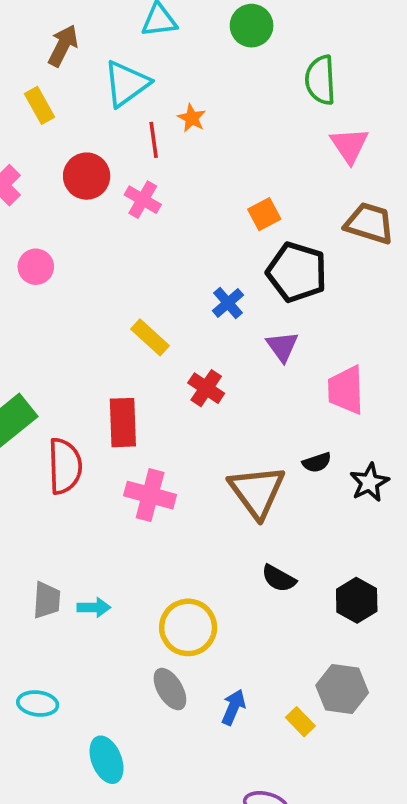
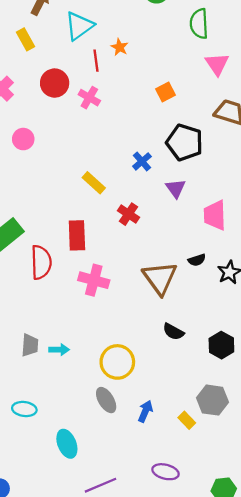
orange square: (264, 214) -> (165, 92), moved

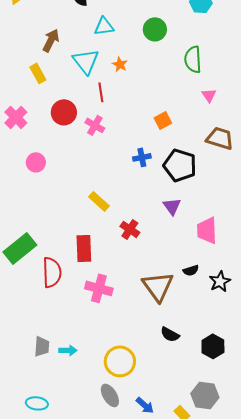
cyan triangle: (79, 26) -> (86, 61), turned -32
orange star: (120, 47) -> (120, 64), moved
pink triangle: (217, 64) -> (209, 95), size x0.7
blue cross: (142, 161) -> (142, 157), moved, turned 30
blue arrow: (145, 411) -> (145, 405), turned 108

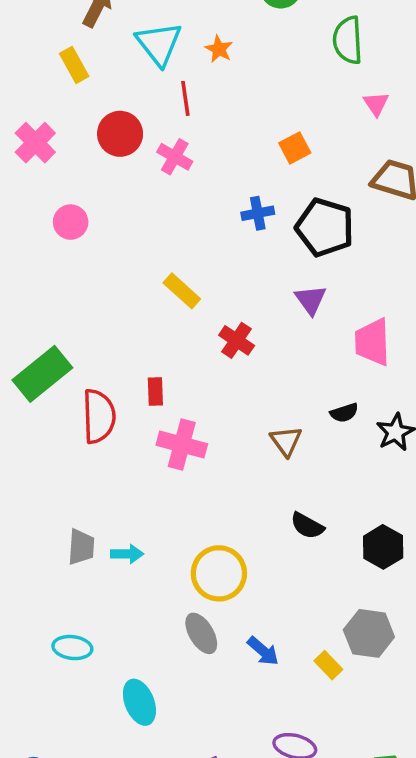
red rectangle: (84, 248) -> (155, 392), moved, size x0.6
brown triangle: (158, 286) -> (286, 441), size x0.6

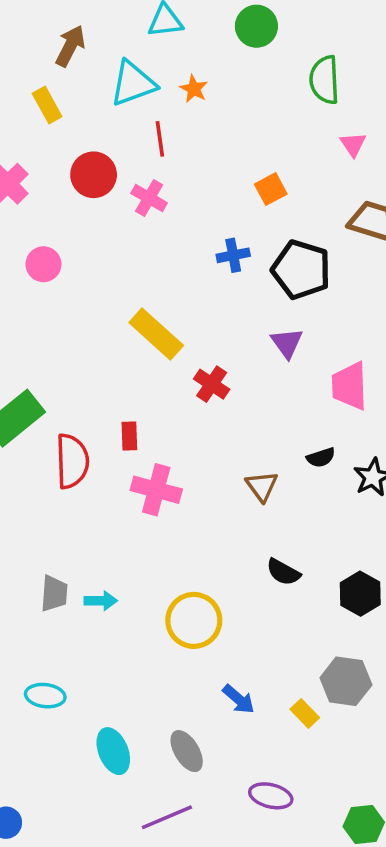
cyan triangle: (159, 44) -> (133, 83), turned 48
yellow rectangle: (182, 291) -> (156, 334), size x1.4
gray ellipse: (201, 633) -> (187, 751), moved

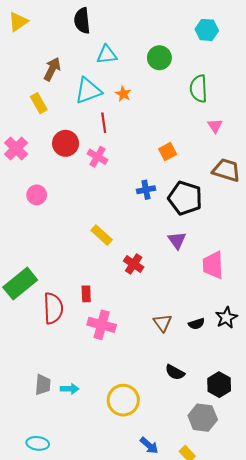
yellow rectangle: (156, 334) -> (102, 235), size x0.7
black semicircle: (321, 458) -> (197, 324), moved
gray hexagon: (346, 681) -> (203, 418), moved

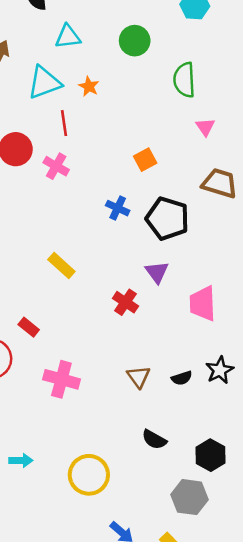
blue cross: (146, 190) -> (118, 208), turned 36
red cross: (134, 264) -> (125, 302), moved
red rectangle: (86, 294) -> (29, 327), moved, turned -49

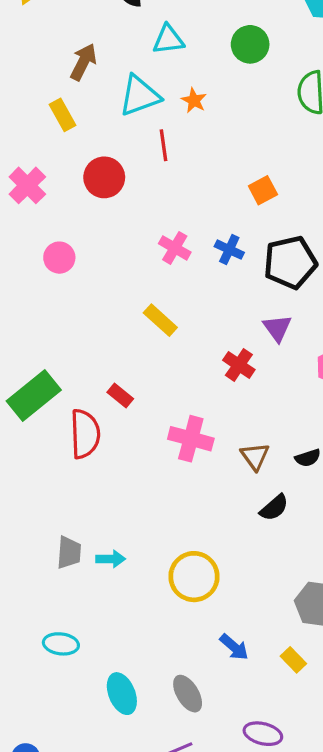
pink cross: (56, 166) -> (175, 248), moved
black pentagon: (167, 218) -> (290, 262), turned -30
pink cross: (61, 379) -> (191, 439), moved
black semicircle: (154, 440) -> (274, 508), moved, turned -70

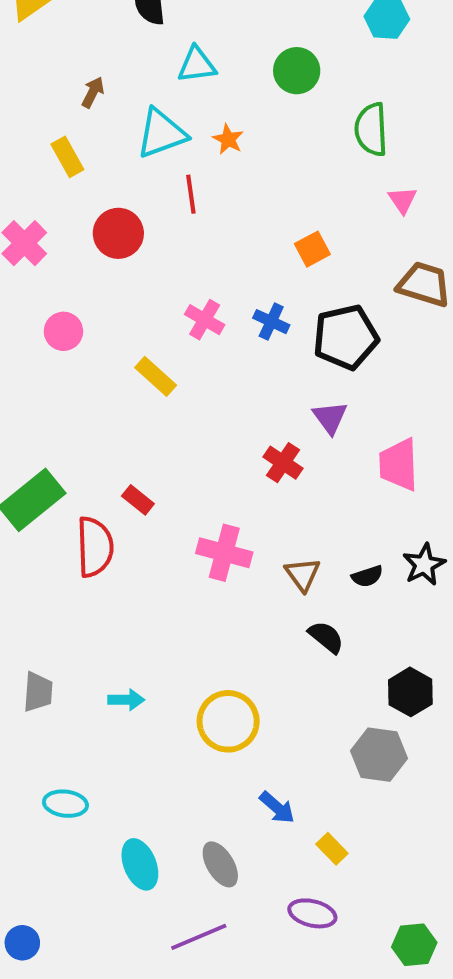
brown arrow: (83, 62) -> (93, 92), size x0.7
yellow rectangle: (160, 320) -> (156, 376), moved
black semicircle: (274, 508) -> (326, 637), turned -100
gray trapezoid: (69, 553) -> (38, 692), moved
yellow rectangle: (293, 660) -> (332, 849), moved

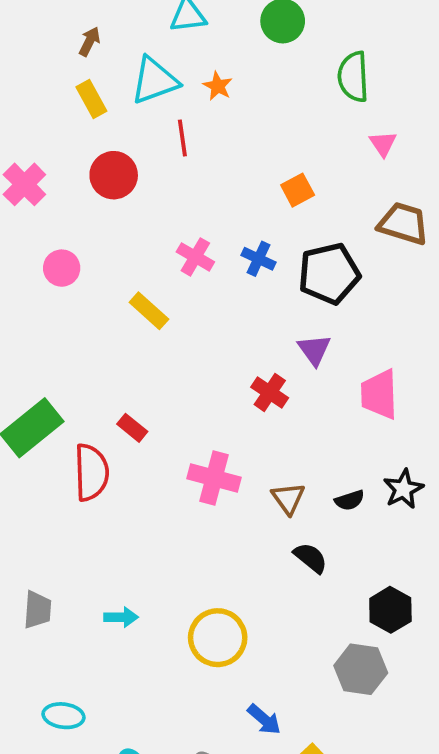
yellow rectangle: (67, 157) -> (91, 99), moved

